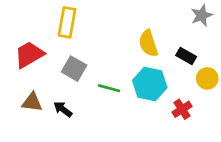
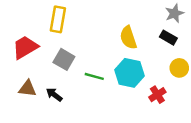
black rectangle: (186, 56) -> (168, 38), moved

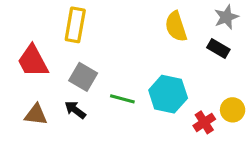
yellow semicircle: (128, 38) -> (176, 26), moved
red trapezoid: (25, 47) -> (33, 61), turned -88
yellow circle: (179, 68) -> (233, 110), moved
black arrow: (54, 95) -> (75, 110), moved

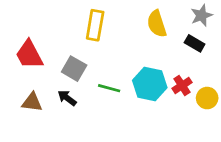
yellow rectangle: (75, 25) -> (95, 25), moved
red cross: (204, 122) -> (182, 85), moved

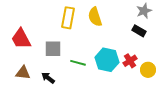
yellow semicircle: (157, 24) -> (95, 17), moved
gray square: (74, 69) -> (53, 49), turned -30
black arrow: (67, 98) -> (48, 78), moved

